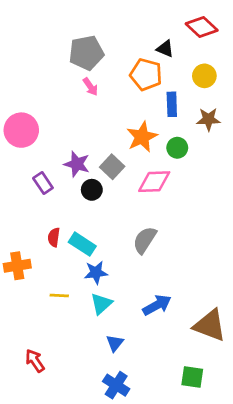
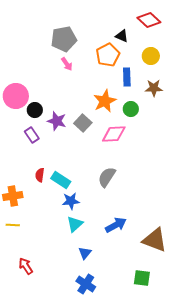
orange pentagon: (146, 74) -> (108, 55), turned 30
black circle: (92, 190) -> (35, 110), moved
yellow line: (59, 296) -> (13, 225), moved

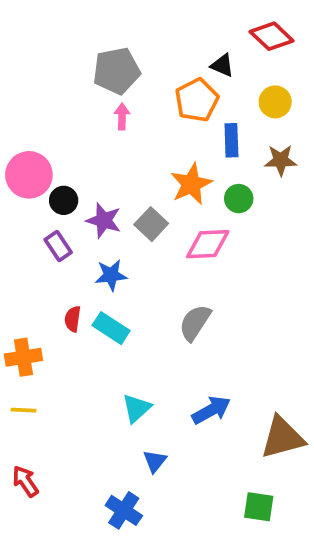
pink arrow: (67, 64) -> (122, 116), turned -144
blue star: (71, 201) -> (111, 275), moved
brown triangle: (155, 240) -> (282, 437), turned -36
red arrow: (26, 266) -> (25, 481), moved
blue cross: (86, 284) -> (124, 510), moved

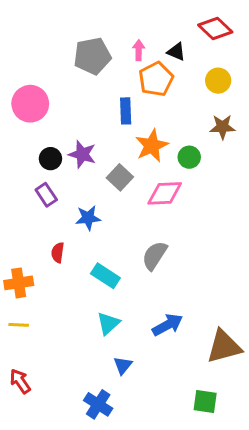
pink arrow: (122, 116) -> (139, 50), moved
blue rectangle: (231, 140) -> (126, 111), moved
pink circle: (29, 175) -> (30, 104), moved
purple star: (104, 220) -> (82, 154), moved
cyan rectangle: (111, 328) -> (105, 276), moved

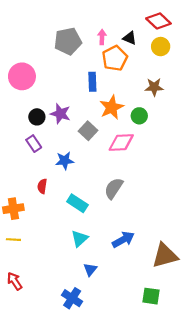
yellow circle: (218, 81) -> (161, 47), moved
brown star: (222, 127) -> (154, 87), moved

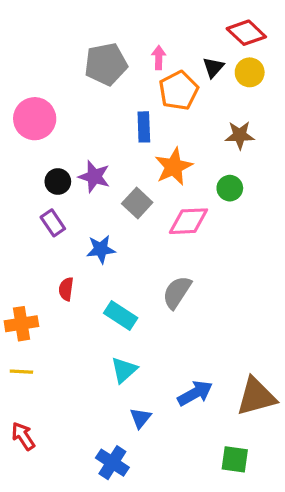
black triangle: (130, 38) -> (213, 67), moved, turned 48
green circle: (139, 116) -> (230, 188), moved
blue arrow: (123, 240) -> (195, 393), moved

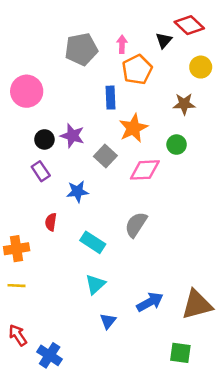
black triangle: (213, 67) -> (164, 40), moved
yellow circle: (250, 72) -> (201, 67), moved
blue cross: (112, 463) -> (50, 355), moved

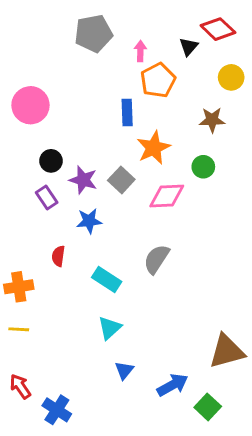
gray pentagon: (81, 49) -> (93, 33), moved
purple star: (72, 136) -> (83, 180), moved
blue arrow: (150, 302) -> (173, 385), moved
green square: (180, 353) -> (208, 407), turned 35

